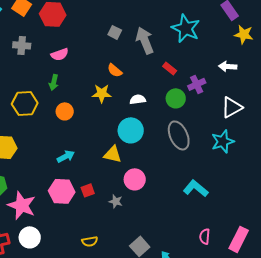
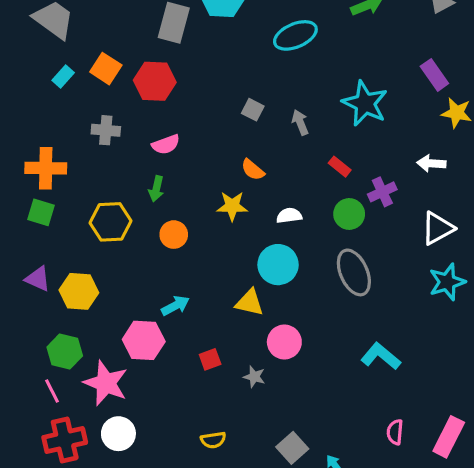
gray arrow: (145, 40) -> (300, 122), size x0.6
cyan star: (223, 141) -> (447, 282), moved
pink hexagon: (62, 191) -> (144, 340), moved

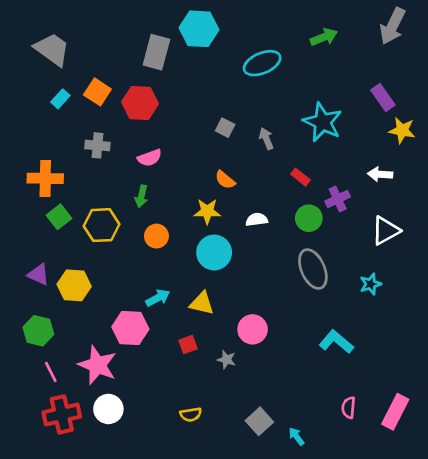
green square: (41, 212) -> (59, 217), moved, turned 35
cyan circle: (278, 265) -> (214, 253), moved
cyan star: (447, 282) -> (371, 284), moved, size x0.7
yellow triangle: (250, 302) -> (202, 303), moved
green hexagon: (65, 351) -> (38, 331), moved

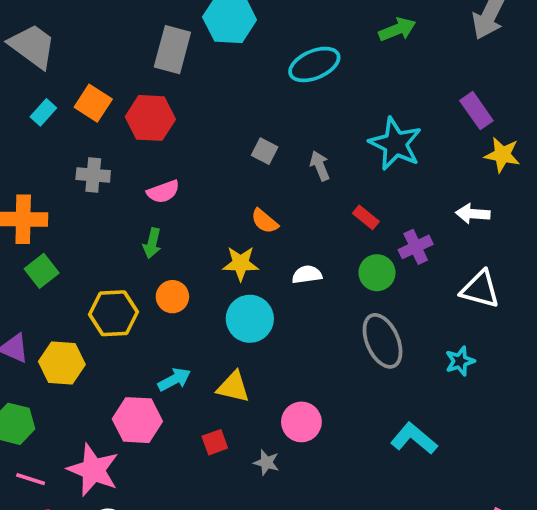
yellow hexagon: (102, 225) -> (113, 313), moved
white triangle: (386, 231) -> (480, 289), turned 44
pink line: (51, 372) -> (31, 479), turned -45

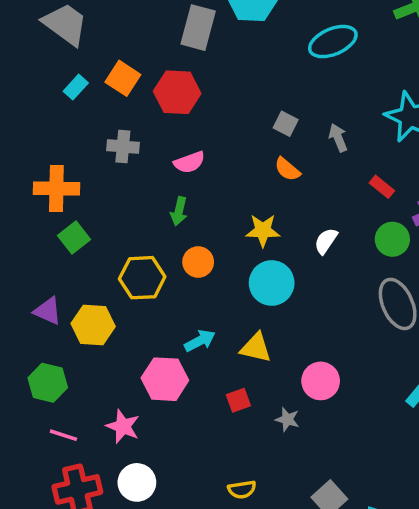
orange semicircle: (265, 221) -> (287, 169), moved
white semicircle: (307, 275) -> (326, 241), turned -48
pink star: (93, 470) -> (123, 426), size x0.7

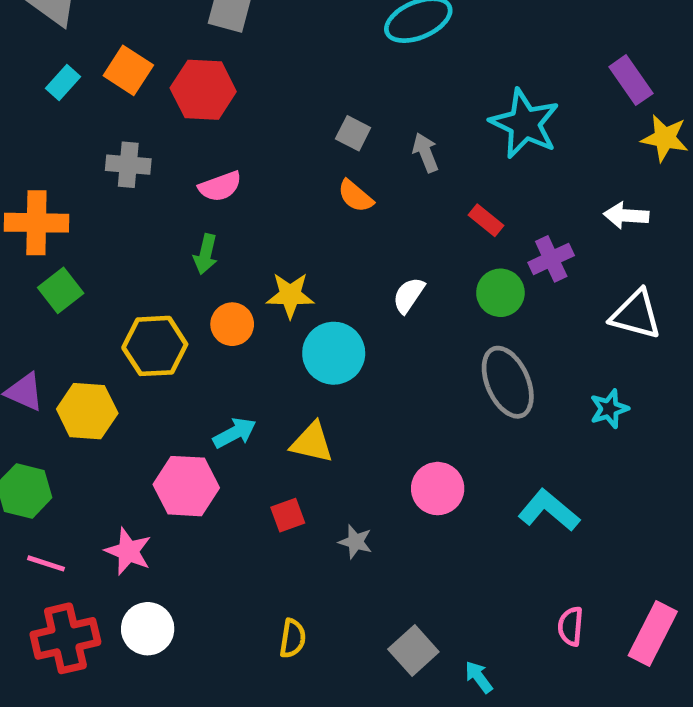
yellow star: (263, 230) -> (290, 295), moved
pink circle: (321, 381) -> (438, 489), moved
yellow semicircle: (242, 489) -> (293, 638), turned -72

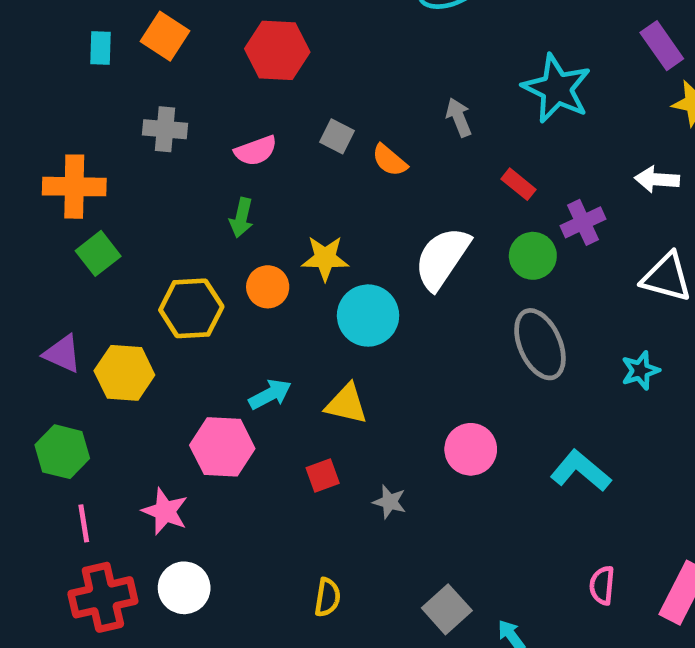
cyan rectangle: (63, 83) -> (101, 48), turned -40
red hexagon: (203, 90) -> (277, 50), moved
gray square: (353, 133) -> (337, 136), moved
white semicircle: (409, 295) -> (442, 258), size x1.8
pink line: (46, 563) -> (84, 523), turned 63

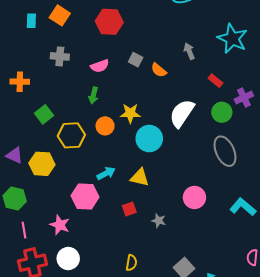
orange cross: (74, 187) -> (20, 82), size x0.7
green square: (98, 253) -> (44, 114), moved

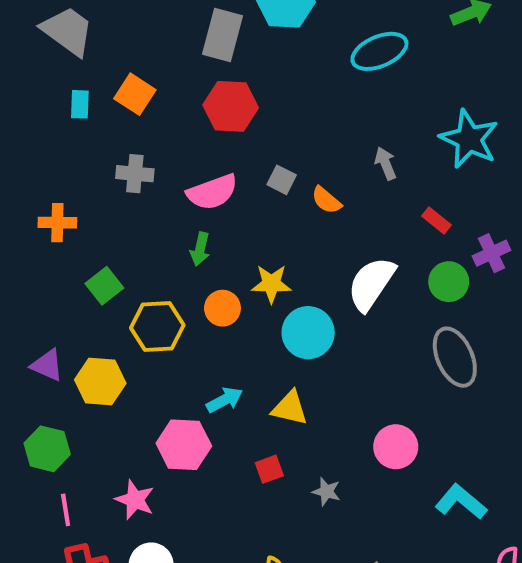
pink semicircle: (100, 66) -> (212, 192), size x1.4
cyan L-shape: (243, 207) -> (461, 502), moved

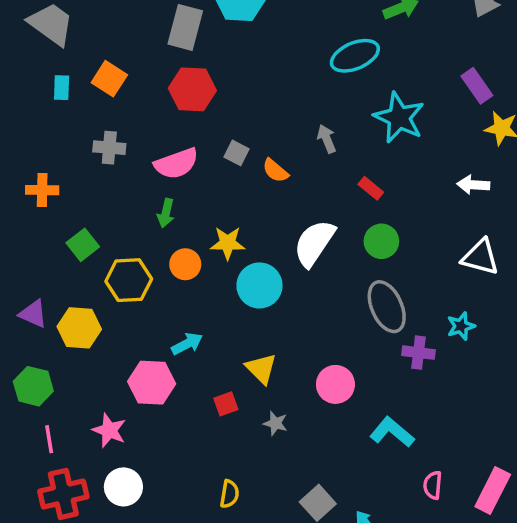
cyan ellipse: (379, 51) -> (355, 56), moved
purple cross: (491, 253) -> (419, 353), moved, turned 32
yellow triangle: (290, 408) -> (261, 369), moved, turned 32

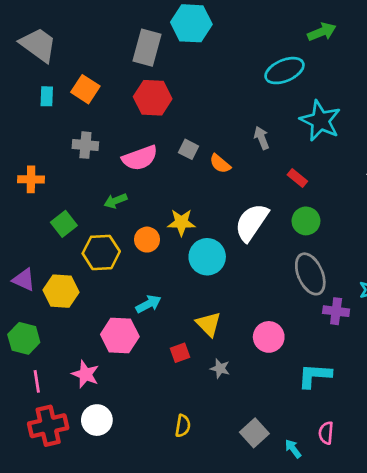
green arrow: (166, 213) -> (115, 201), moved, turned 55
cyan L-shape: (392, 432) -> (315, 376), turned -36
pink semicircle: (433, 485) -> (326, 433), moved

